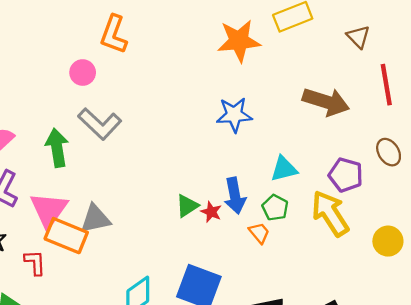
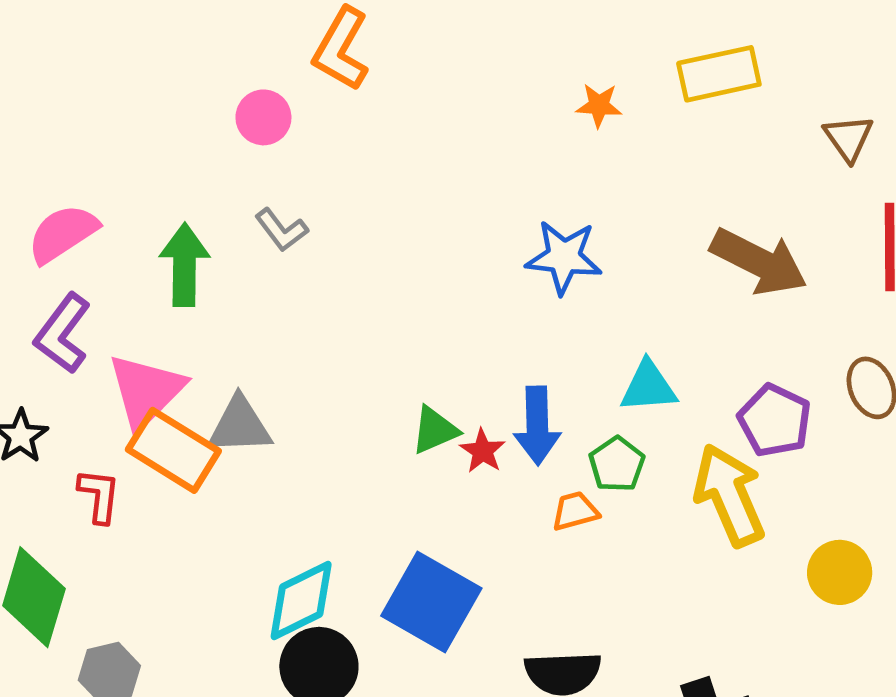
orange star: (239, 41) -> (599, 105), size x0.5
gray L-shape: (100, 124) -> (281, 230), size x0.6
orange trapezoid: (259, 233) -> (575, 511), turned -75

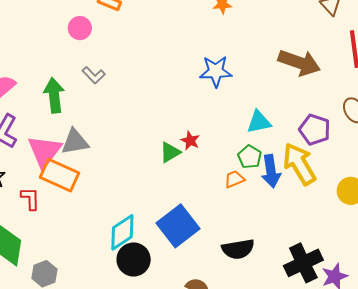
gray triangle: (240, 426) -> (75, 142), moved
blue arrow: (537, 426) -> (271, 171), moved
red star: (483, 451) -> (190, 141), moved
blue square: (431, 602) -> (178, 226), turned 30

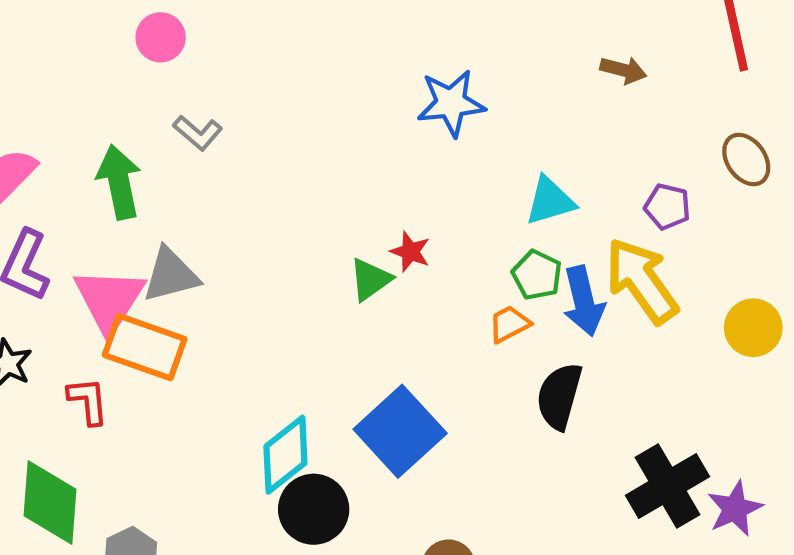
brown arrow: (299, 63) -> (623, 70), size x0.5
purple pentagon: (315, 130) -> (667, 207), size x0.7
black semicircle: (238, 249) -> (559, 396), moved, turned 120

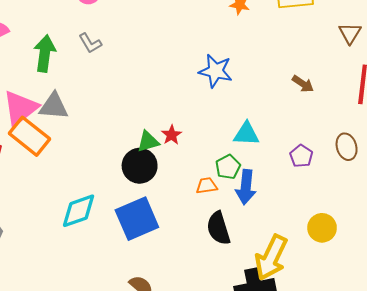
yellow arrow: (642, 281) -> (271, 258), moved, turned -138
black semicircle: (559, 396) -> (218, 228), turned -52
black circle: (314, 509) -> (140, 166), moved

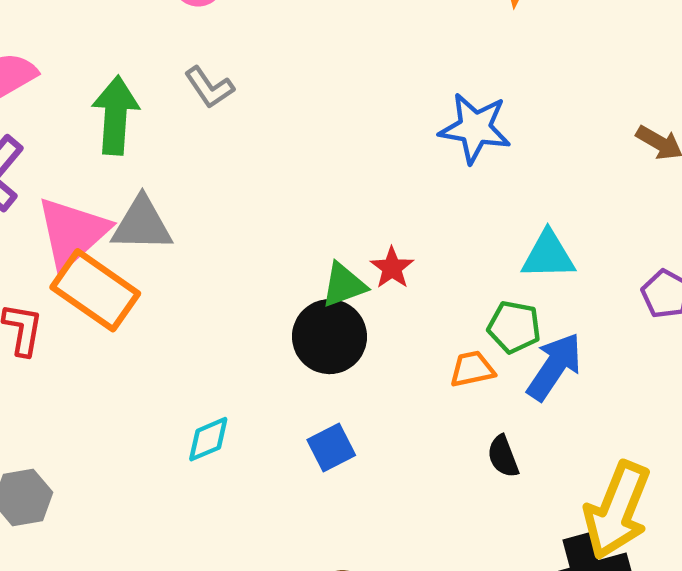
green pentagon: (228, 167) -> (514, 327), turned -30
blue arrow: (246, 187) -> (554, 367), turned -148
cyan diamond: (79, 211) -> (208, 439), size x0.6
blue square: (137, 219) -> (331, 447), size x0.5
black semicircle: (218, 228) -> (503, 456), size x0.6

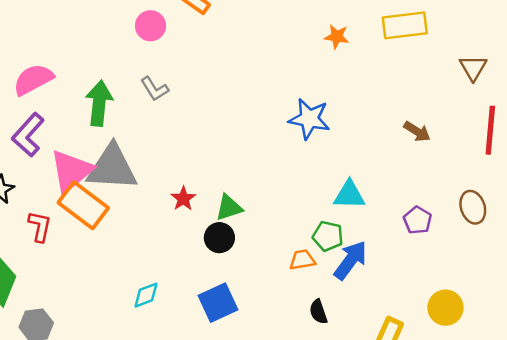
gray triangle: (142, 224) -> (112, 168), size x1.4
red star: (392, 268) -> (183, 199), moved
black circle: (329, 337) -> (219, 238), size x0.7
blue square: (331, 447) -> (218, 303), size x1.4

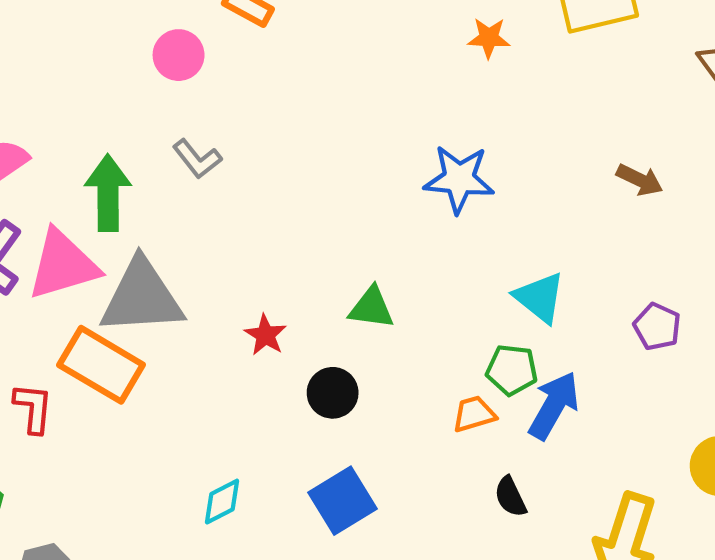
pink triangle: (71, 171) -> (63, 265), moved, turned 30
cyan triangle: (349, 195) -> (540, 297), turned 44
green triangle: (229, 208) -> (372, 308), moved, turned 32

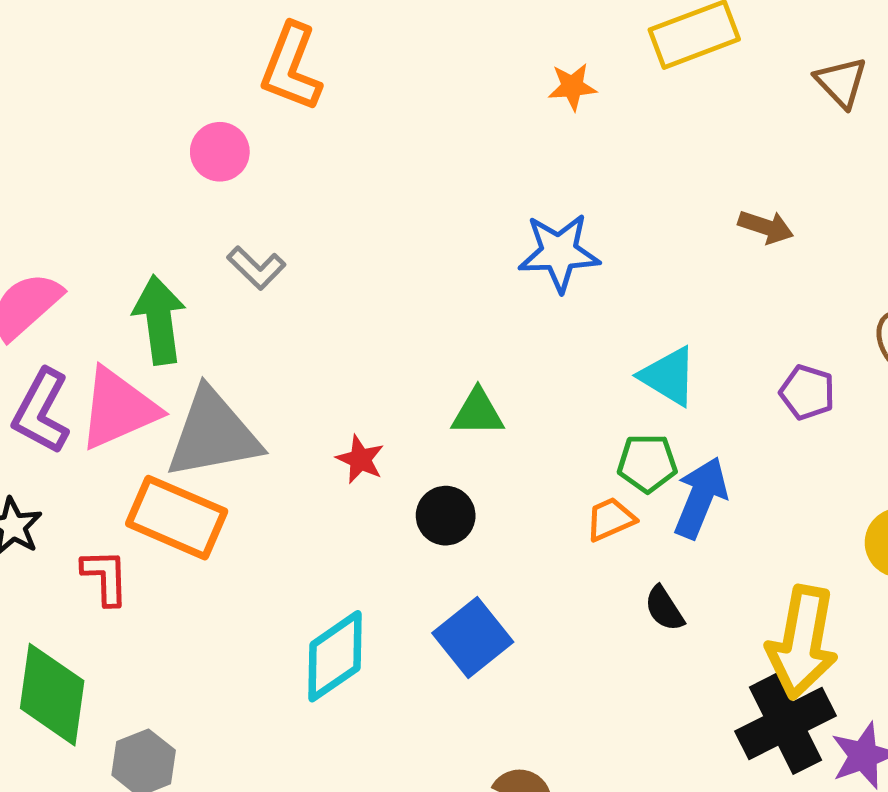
cyan diamond: (222, 502) -> (335, 656), size x1.6

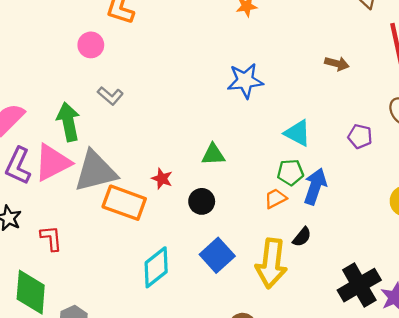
orange rectangle: (177, 518) -> (124, 203), moved
black semicircle: (664, 608) -> (302, 237), turned -105
yellow arrow: (802, 642) -> (271, 263), moved

